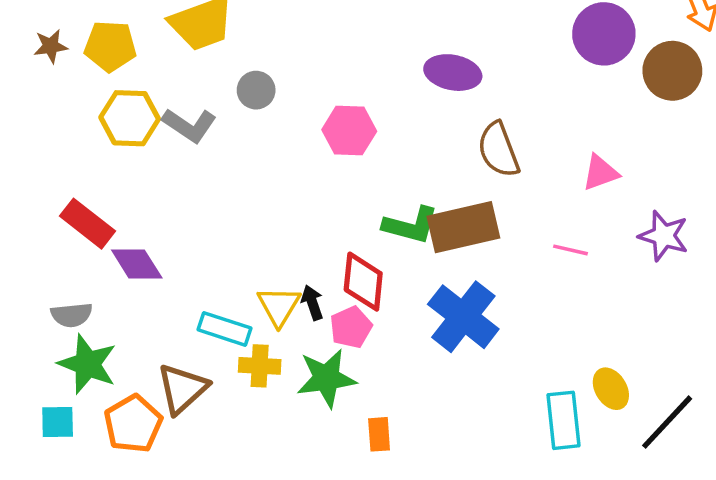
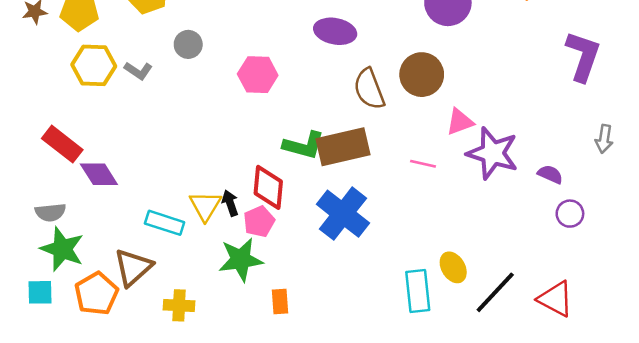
brown circle: (672, 71) -> (422, 75), moved
gray L-shape: (189, 125) -> (138, 71), size x0.7
pink triangle: (600, 173) -> (460, 122), moved
purple star: (664, 236) -> (493, 153), size x1.4
yellow cross: (260, 366) -> (179, 305), moved

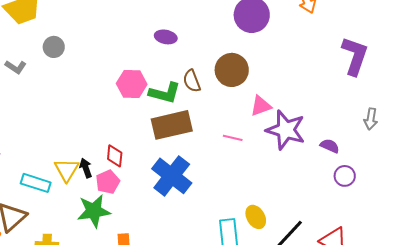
purple ellipse: (335, 31) -> (166, 37), size x0.7
pink hexagon: (258, 75) -> (132, 84), moved
brown semicircle: (369, 89) -> (192, 81), size x0.7
green L-shape: (304, 145) -> (165, 93), moved
red diamond: (268, 187) -> (115, 156), size x0.7

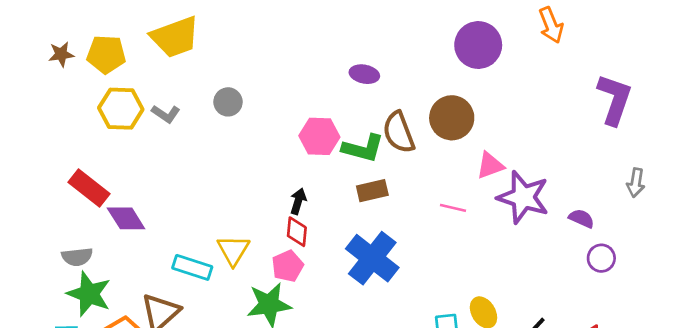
gray circle: (54, 47) -> (228, 102), moved
brown semicircle: (192, 81) -> (399, 132), size x1.4
brown rectangle: (172, 125) -> (372, 191), size x0.6
black arrow: (86, 168) -> (298, 201), moved, turned 36

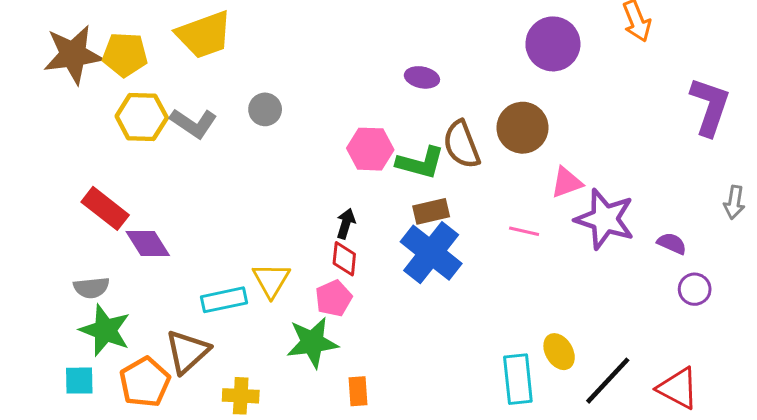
brown star: (61, 54) -> (73, 55), size x2.0
gray L-shape: (166, 114) -> (193, 123), size x1.4
blue cross: (372, 258) -> (431, 253), moved
cyan rectangle: (192, 267) -> (224, 300), turned -30

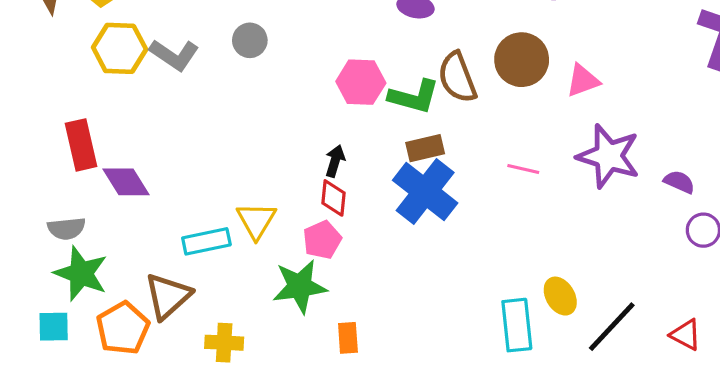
pink triangle: (567, 183) -> (583, 81), moved
red rectangle: (105, 208) -> (81, 145), turned 39
red triangle: (678, 388) -> (686, 335), size x0.7

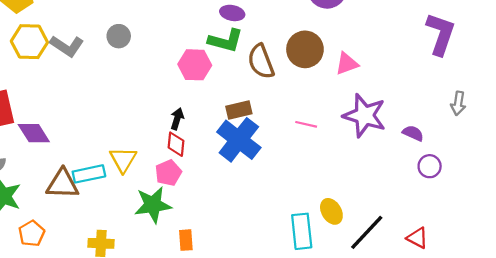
green L-shape: (414, 97) -> (226, 41), moved
brown triangle: (168, 296) -> (62, 184), moved, turned 44
orange pentagon: (123, 328) -> (32, 233), size x0.7

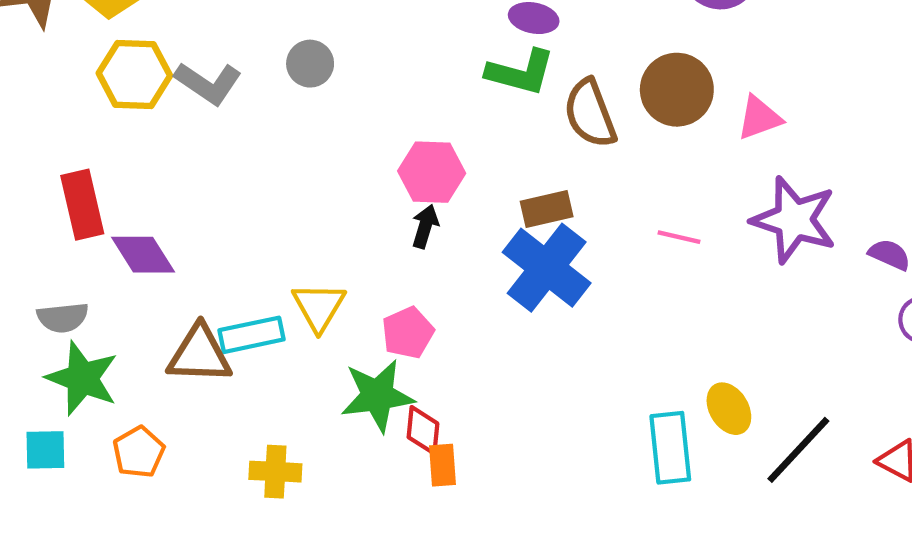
pink hexagon: (195, 65) -> (432, 172), moved
red diamond: (176, 144) -> (423, 430), moved

